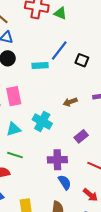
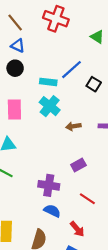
green triangle: (60, 13) -> (97, 37), moved
cyan cross: (42, 122) -> (50, 106), moved
blue semicircle: (65, 182) -> (52, 211), turned -42

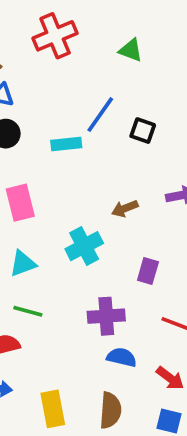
red cross: (56, 19) -> (55, 36), turned -30
cyan cross: (50, 106) -> (84, 246), moved, turned 36
purple rectangle: (78, 165) -> (148, 271), turned -32

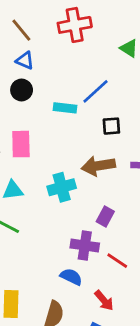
black square: (143, 131) -> (111, 126), moved, turned -36
brown arrow: (125, 208) -> (98, 166), size x1.6
purple cross: (106, 316) -> (85, 246), moved

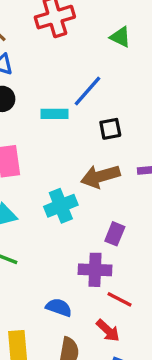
red line: (117, 261) -> (120, 299), moved
blue semicircle: (71, 277) -> (59, 307), moved
red arrow: (104, 300) -> (108, 331), moved

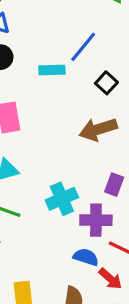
black square: (110, 129) -> (106, 83), turned -35
cyan cross: (61, 206) -> (62, 199), moved
blue semicircle: (59, 307) -> (86, 257), moved

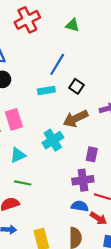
cyan rectangle: (52, 70) -> (46, 91), moved
cyan cross: (62, 199) -> (53, 140), moved

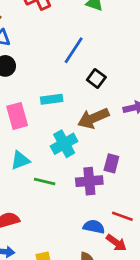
cyan rectangle: (46, 91) -> (52, 99), moved
purple cross: (83, 180) -> (89, 181), moved
green line: (23, 183) -> (45, 182), moved

